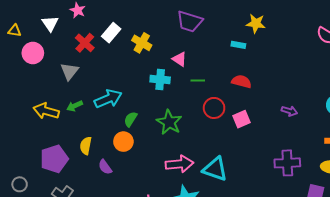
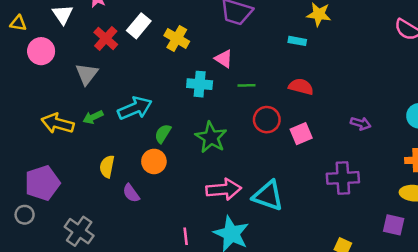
purple pentagon: (54, 159) -> (42, 183), moved
purple cross: (287, 163) -> (343, 178), moved

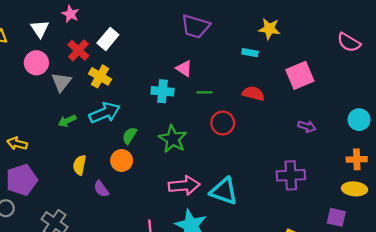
yellow cross: (177, 38) -> (100, 76), moved
pink circle: (41, 51) -> (36, 63), moved
yellow arrow: (58, 123) -> (17, 143), moved, size x0.7
pink square: (301, 134) -> (300, 75), moved, size x1.4

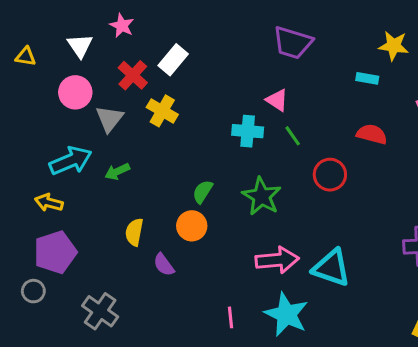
green line: (205, 92) -> (293, 136), moved, turned 56
cyan arrow: (105, 113) -> (71, 161), moved

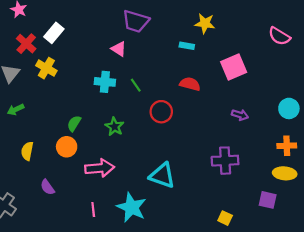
pink triangle: (277, 100) -> (119, 49), moved
green star: (262, 196) -> (114, 127), size x0.7
pink arrow: (277, 260) -> (100, 168), moved
purple semicircle: (164, 265) -> (47, 187), moved

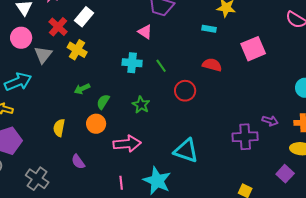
green arrow: (16, 110) -> (82, 89), moved
purple arrow: (240, 115) -> (270, 121), moved
purple square: (268, 200) -> (285, 174), turned 30

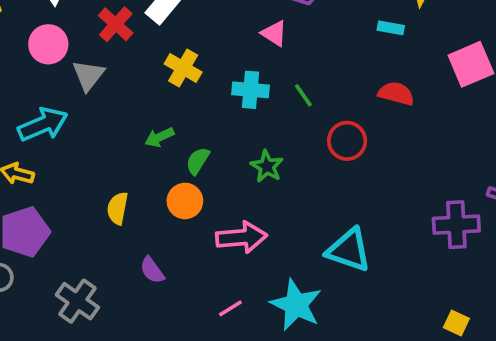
yellow cross: (77, 50) -> (183, 68), moved
pink line: (121, 183) -> (230, 308), turned 64

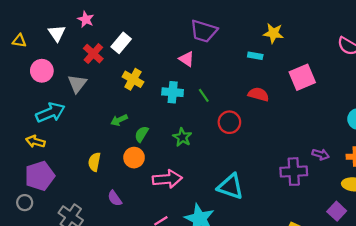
pink circle: (48, 44) -> (42, 71), moved

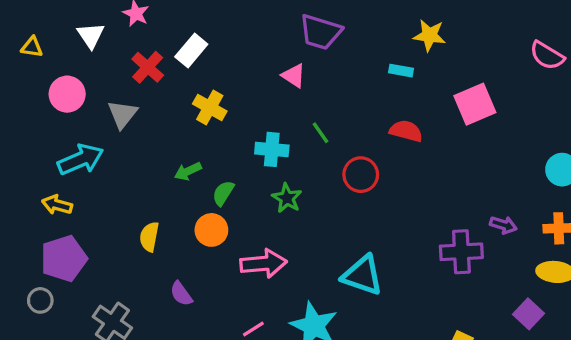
cyan cross: (173, 92) -> (272, 149), moved

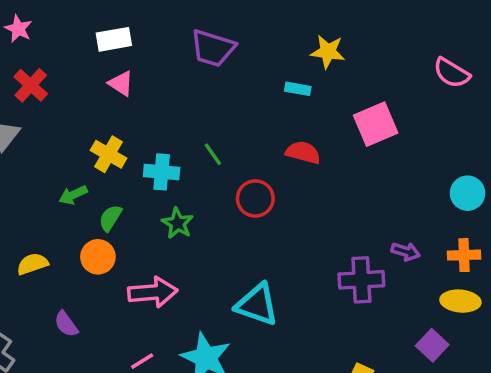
white rectangle: (191, 50) -> (114, 39), moved, turned 40
pink triangle: (294, 76) -> (121, 84), moved
yellow cross: (210, 108) -> (109, 154), moved
yellow semicircle: (149, 237) -> (32, 264), turned 60

